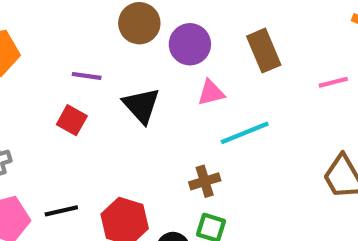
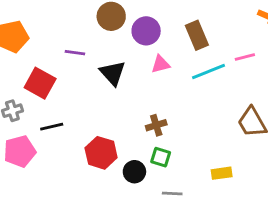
red square: (72, 120) -> (40, 83), moved, size x1.5
cyan line: (245, 133) -> (208, 72), moved
black line: (61, 211) -> (52, 127), moved

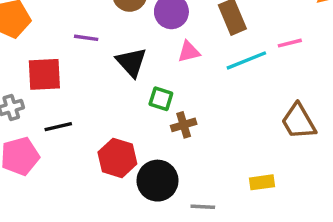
red square: (40, 83) -> (44, 74), turned -32
green square: (161, 157) -> (161, 99), moved
black circle: (134, 172) -> (157, 181), size x1.5

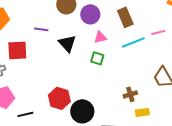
green square: (161, 99) -> (97, 58), moved
brown cross: (184, 125) -> (130, 94), moved
black line: (58, 127) -> (25, 114), moved

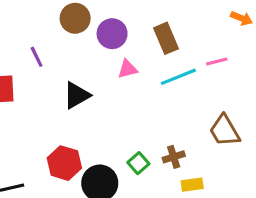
purple line: (41, 29) -> (37, 57), turned 56
black triangle: (67, 43) -> (77, 95), moved, turned 42
green square: (97, 58) -> (138, 163), moved, turned 32

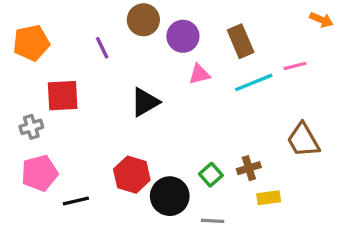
purple line: (37, 57) -> (102, 48), moved

